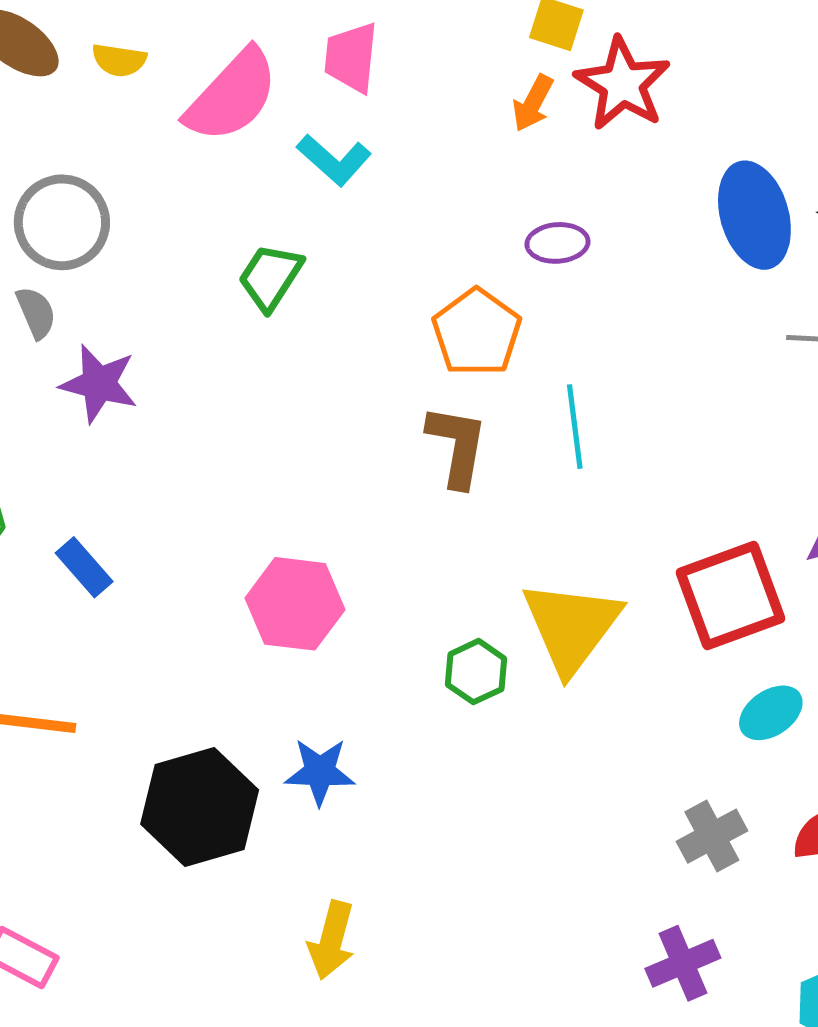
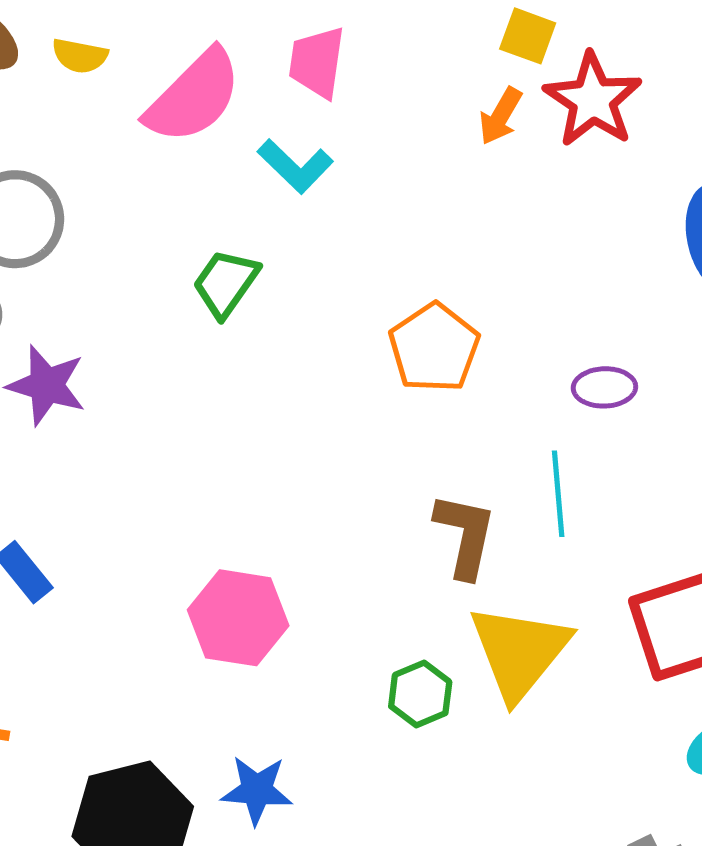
purple ellipse: (558, 243) -> (604, 387), moved
cyan line: (575, 427) -> (558, 494), moved
brown L-shape: (457, 446) -> (465, 535), moved

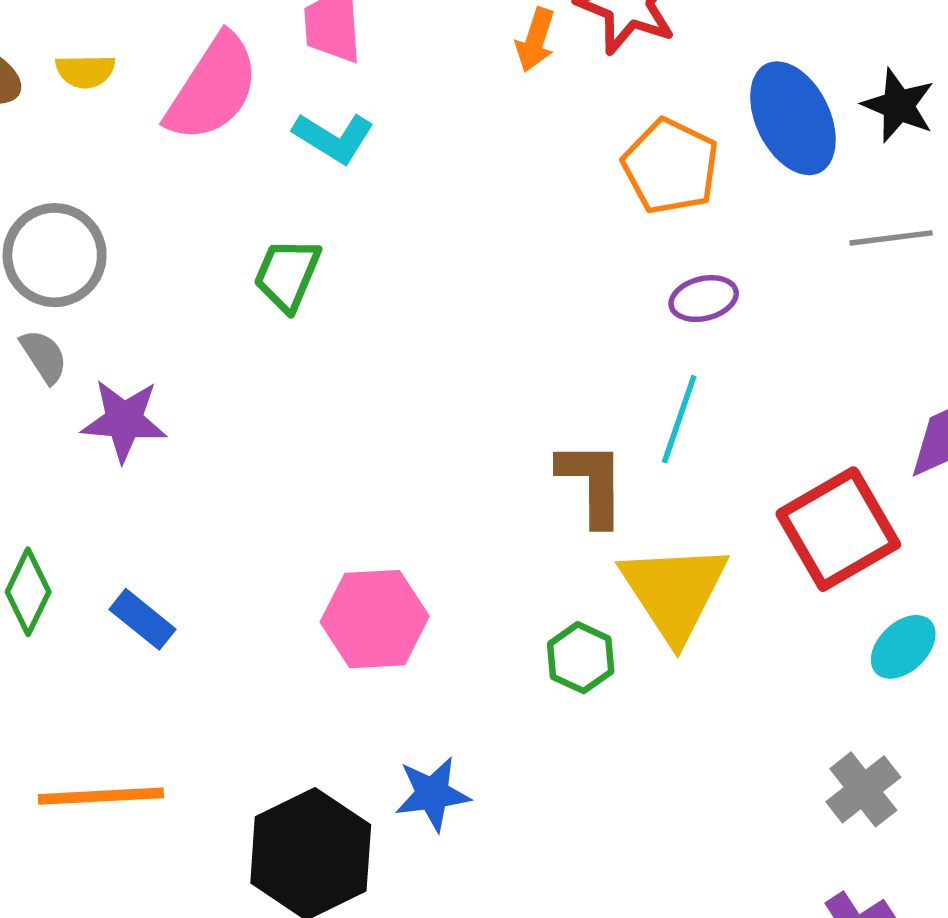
orange pentagon: (434, 348) -> (671, 166), moved
cyan line: (558, 494) -> (679, 419), turned 36

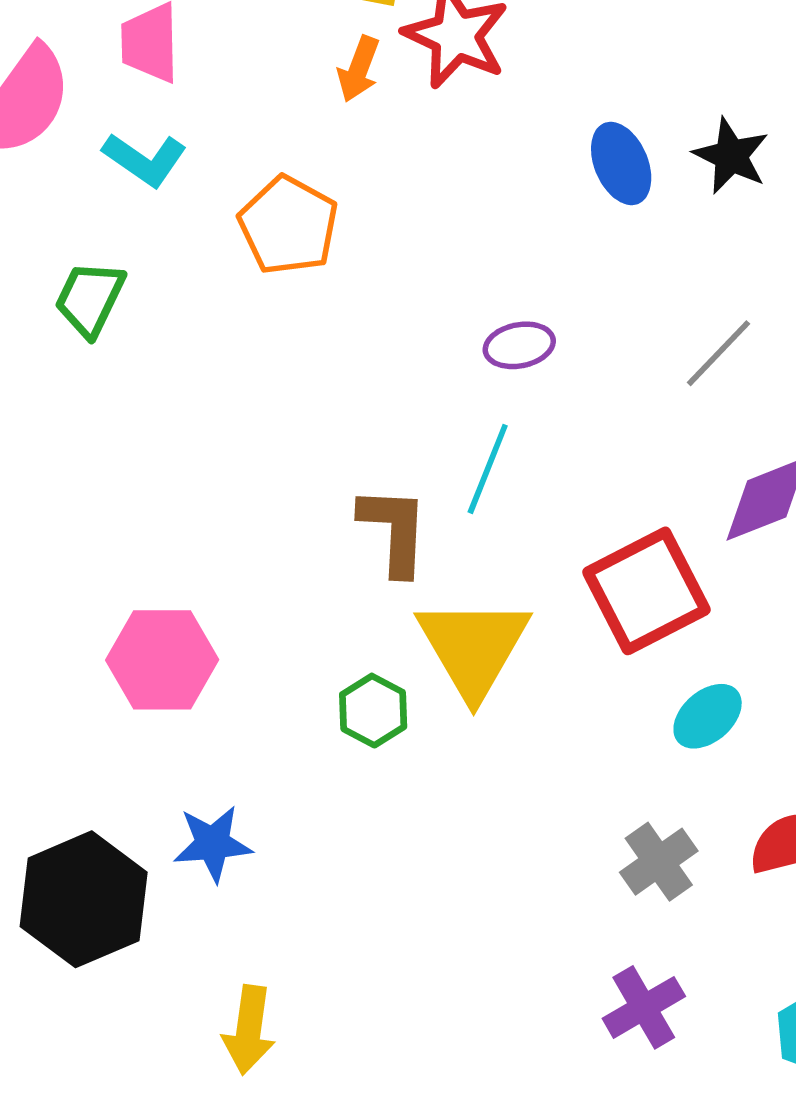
blue ellipse: (793, 118) -> (621, 163), size x0.7
orange pentagon: (671, 166) -> (288, 225), moved
gray line: (891, 238) -> (718, 353), moved, turned -42

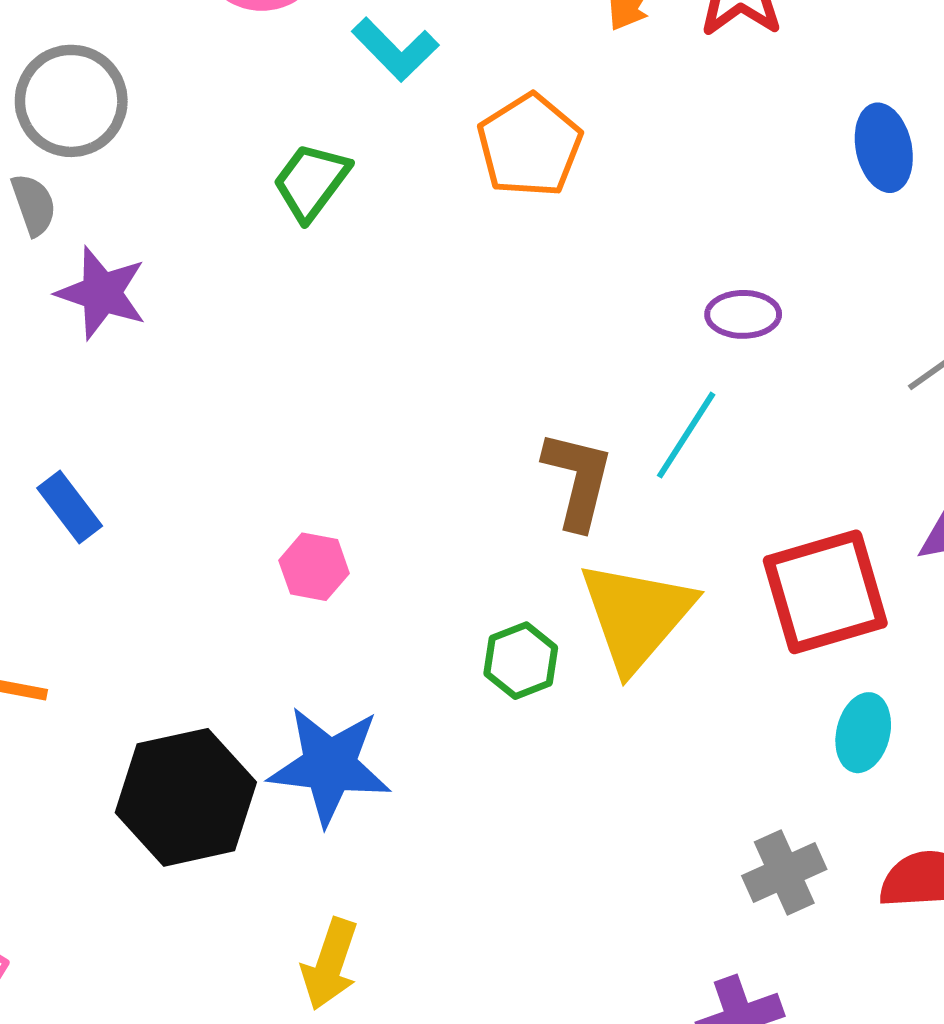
pink hexagon: (162, 660) -> (314, 567), size x0.6
cyan ellipse: (708, 716) -> (863, 733), turned -46
blue star: (213, 844) -> (330, 766), size x1.5

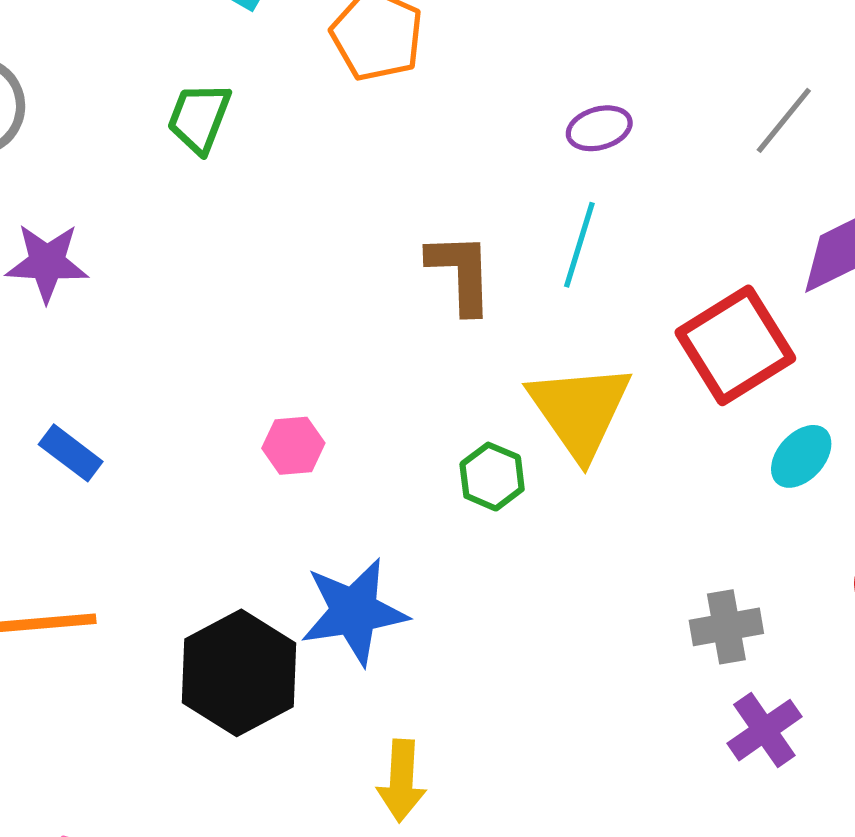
brown L-shape: (578, 480) -> (461, 273), moved
cyan ellipse: (863, 733) -> (801, 456), turned 44
gray cross: (784, 872) -> (726, 627), moved, turned 30

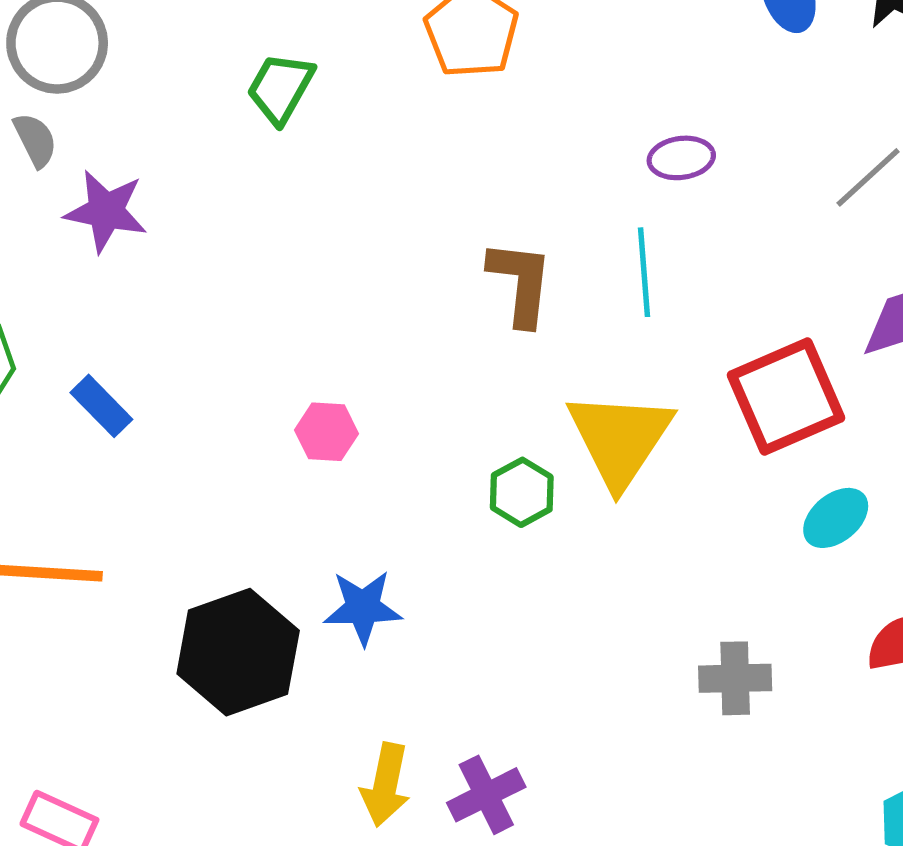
cyan line: (579, 245) -> (644, 272), turned -30
blue star: (354, 612) -> (363, 608), size x0.7
purple cross: (764, 730) -> (486, 795), moved

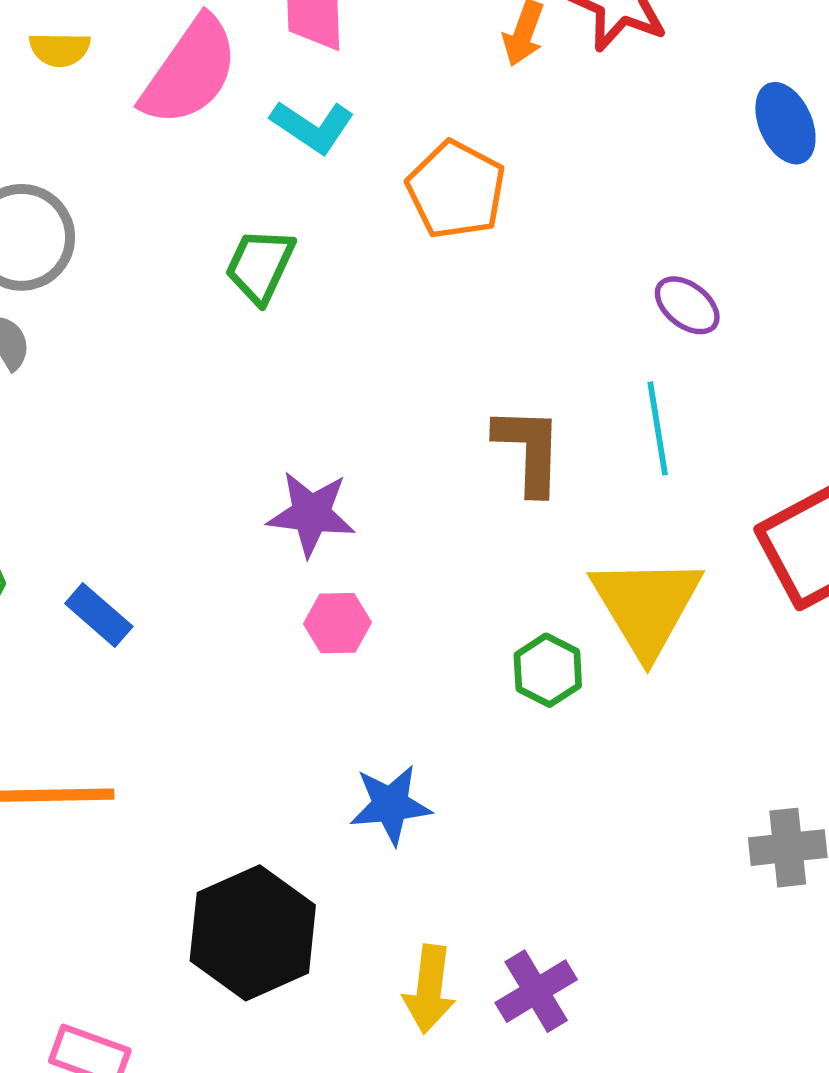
purple ellipse: (681, 158) -> (687, 305), turned 50
purple star: (106, 211) -> (311, 514), moved
black hexagon: (238, 652) -> (253, 933), moved

